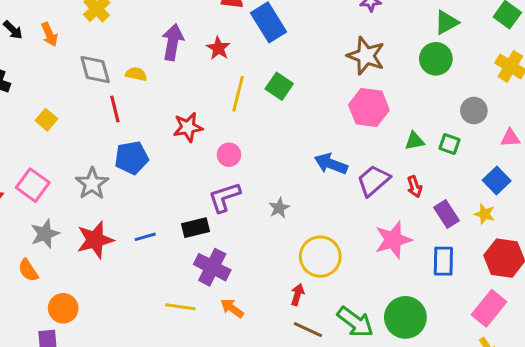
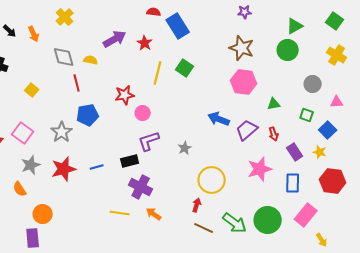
purple arrow: (173, 42) -> (115, 39), turned 50
green square: (450, 144) -> (307, 115), moved
pink circle: (229, 155) -> (143, 113), moved
pink rectangle: (489, 308) -> (306, 215), moved

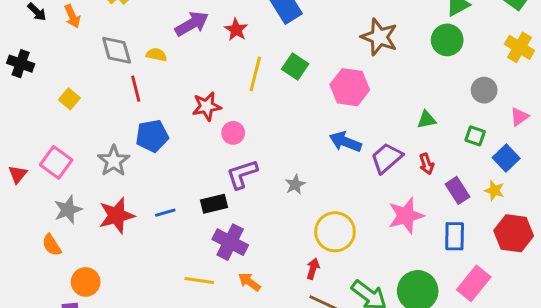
pink hexagon: (244, 82) -> (350, 87), moved
pink triangle: (337, 102) -> (519, 117), turned -32

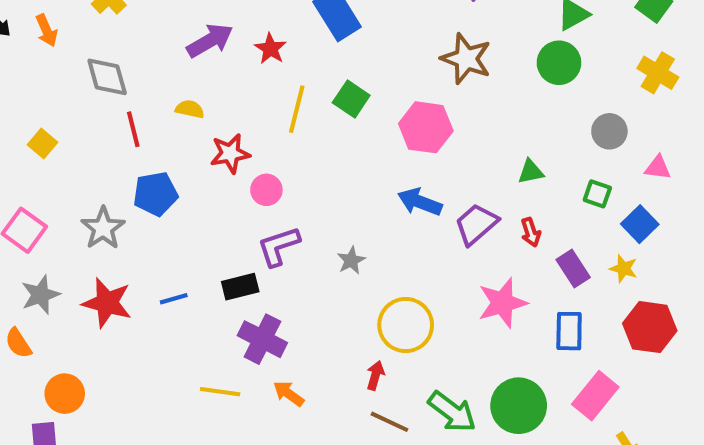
yellow semicircle: (156, 55) -> (190, 109), moved
pink triangle: (519, 117) -> (658, 168), turned 42
red star: (117, 216) -> (107, 303), turned 30

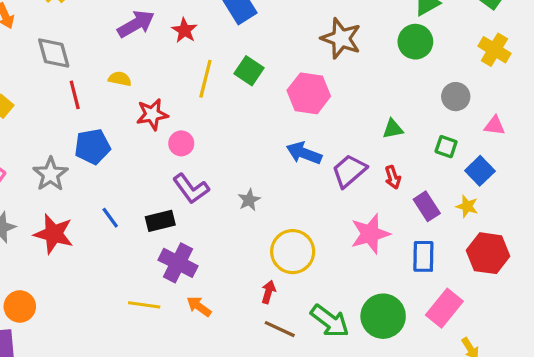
purple L-shape: (279, 246) -> (191, 189), turned -108
blue line: (174, 299) -> (110, 218), moved, turned 70

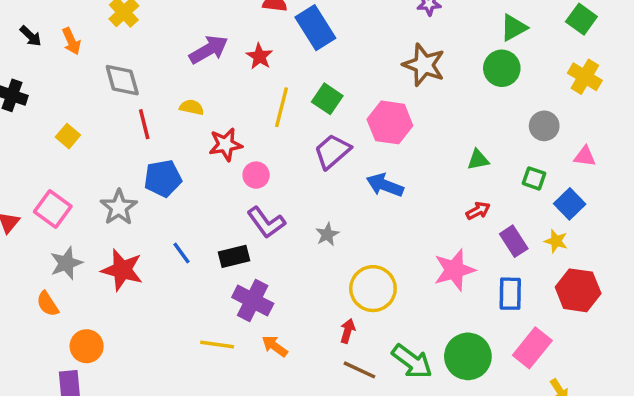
purple trapezoid: (349, 171) -> (332, 151), moved
red arrow: (393, 177) -> (478, 211), turned -100

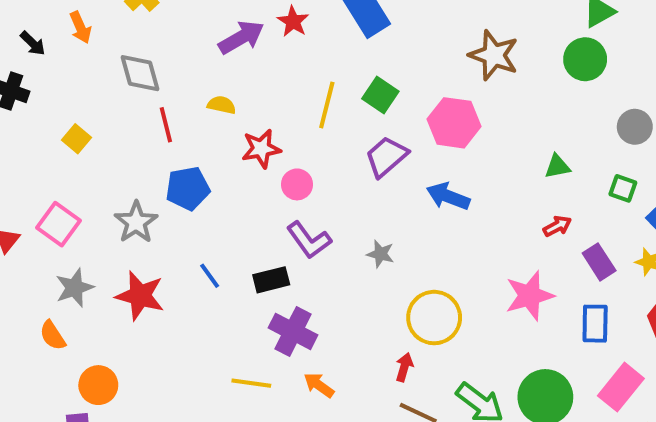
black arrow: (31, 36) -> (33, 43), moved
red star: (259, 56) -> (293, 21), moved
gray star: (327, 234) -> (380, 254), turned -30

